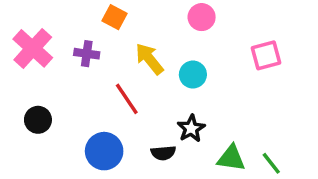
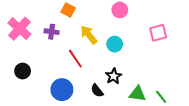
black semicircle: (163, 153) -> (97, 91), turned 56

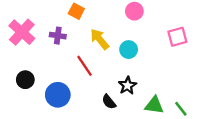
blue circle: (62, 90) -> (58, 95), moved

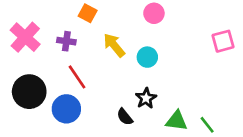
pink square: (177, 37) -> (223, 41), moved
red line: (84, 66) -> (77, 77), moved
black circle: (25, 80) -> (29, 92), size x1.6

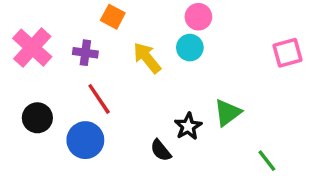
cyan circle: (147, 57) -> (190, 48), moved
black circle: (29, 92) -> (37, 118), size x0.7
green triangle: (177, 121) -> (228, 113), moved, turned -45

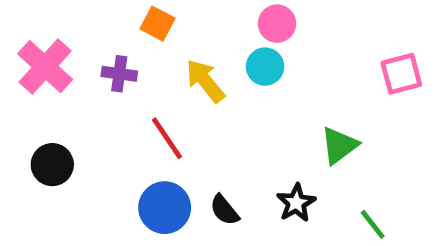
red line: (99, 99) -> (167, 138), moved
green triangle: (228, 113) -> (339, 145), moved
black star: (188, 126) -> (296, 203), moved
blue circle: (85, 140) -> (165, 208), moved

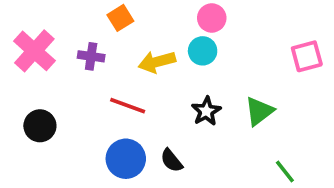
orange square: (157, 24) -> (120, 18), turned 30
yellow arrow: (205, 81) -> (157, 62), turned -66
red line: (167, 138) -> (128, 106), turned -36
black star: (296, 203) -> (206, 111), moved

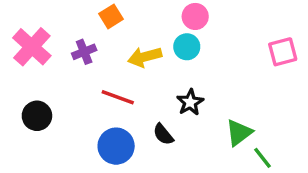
purple cross: (91, 56) -> (84, 52), turned -30
green triangle: (259, 111) -> (239, 133), moved
black semicircle: (172, 161) -> (163, 134), moved

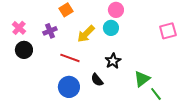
pink cross: (32, 47) -> (19, 28), size x0.6
yellow arrow: (145, 57) -> (86, 34), turned -30
black circle: (37, 116) -> (24, 50), moved

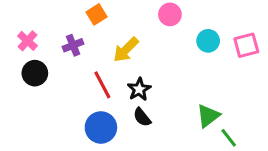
cyan circle: (111, 28) -> (208, 41), moved
red line: (70, 58) -> (102, 85), turned 42
black star: (113, 61) -> (139, 89), moved

